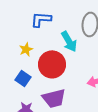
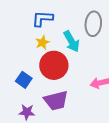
yellow star: (26, 49) -> (42, 42), moved

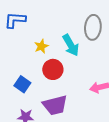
blue L-shape: (42, 19) -> (15, 20), moved
red circle: (54, 65) -> (53, 69), size x0.7

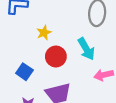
cyan arrow: (71, 45) -> (86, 49), moved

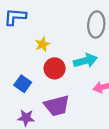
cyan arrow: (86, 49) -> (85, 61), turned -75

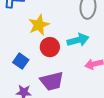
yellow star: (42, 44) -> (39, 25), size x1.5

